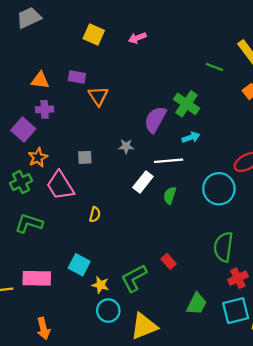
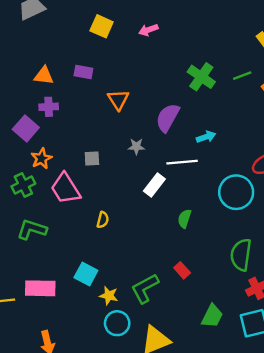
green line: (214, 67) -> (242, 76), moved, turned -42
orange triangle: (98, 96) -> (118, 100), moved
green cross: (186, 104) -> (201, 77), moved
green semicircle: (170, 195) -> (184, 219), moved

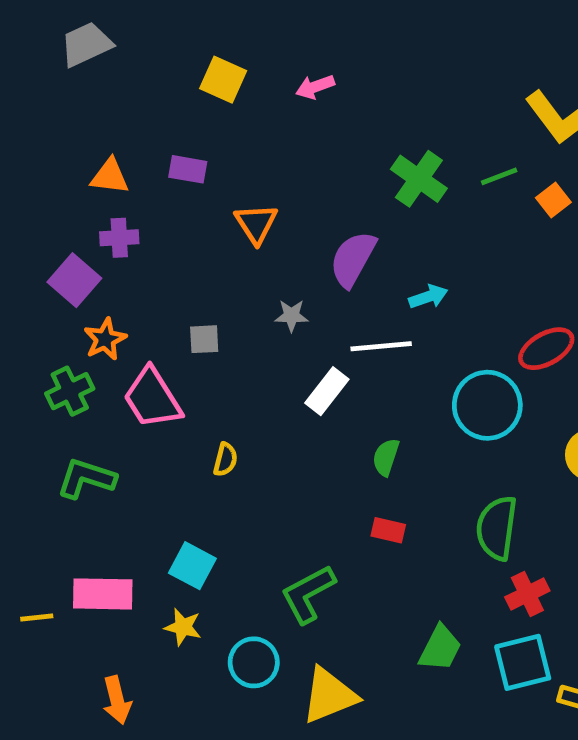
red rectangle: (182, 270) -> (388, 530), moved, turned -35
yellow star: (109, 296) -> (183, 627), moved

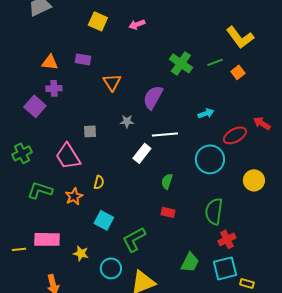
cyan arrow: (428, 297) -> (206, 113), moved
orange star: (105, 339) -> (74, 196), moved
green cross: (70, 391) -> (22, 153), moved
cyan square: (192, 566) -> (104, 220), moved

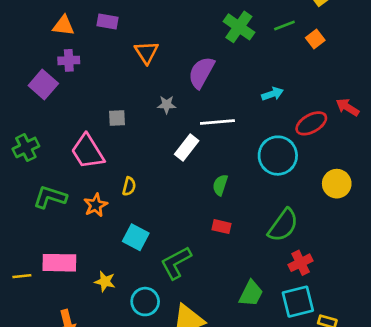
green semicircle: (214, 211) -> (283, 225), turned -152

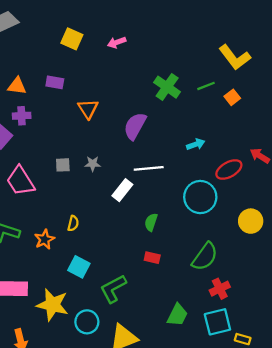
gray star: (167, 105) -> (93, 164), moved
pink trapezoid: (88, 152) -> (20, 181), moved
yellow star: (105, 281) -> (53, 305), size x1.8

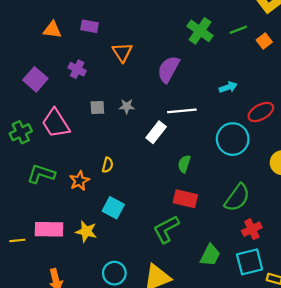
purple cross: (22, 116) -> (77, 69), moved, turned 30
red rectangle: (152, 258) -> (185, 199), size x1.5
green L-shape: (113, 289) -> (166, 229), moved
yellow star: (53, 305) -> (86, 231), moved, size x0.7
cyan circle: (87, 322) -> (114, 273), moved

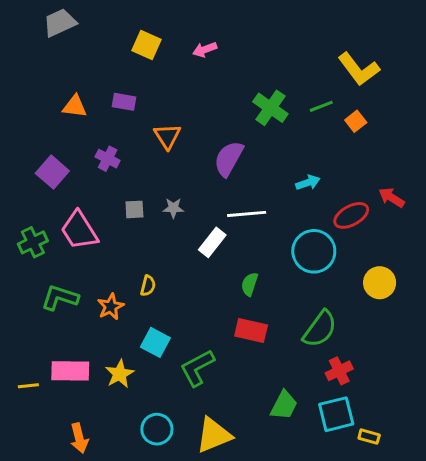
green L-shape: (166, 229) -> (197, 368), moved
yellow star: (86, 231) -> (120, 374), turned 30

